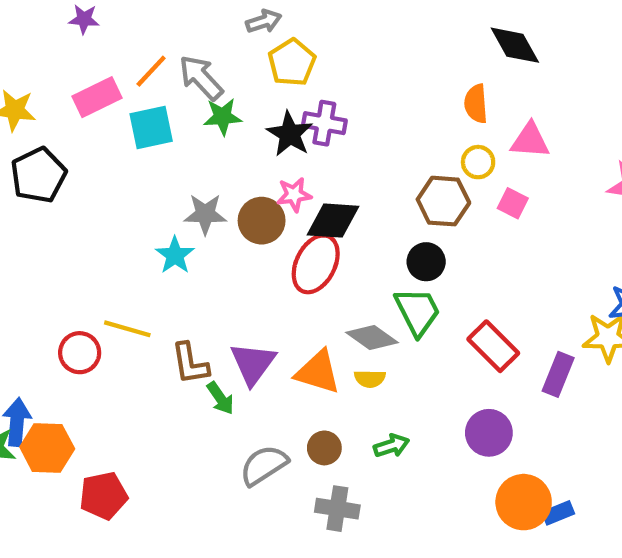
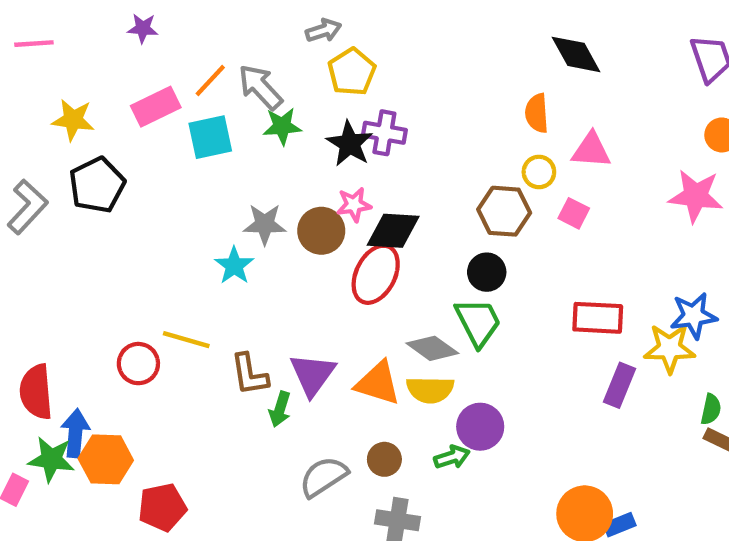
red rectangle: (493, 346) -> (598, 318), moved, turned -42
yellow semicircle: (370, 379) -> (430, 390), size x1.5
green arrow: (220, 398) -> (280, 409), turned 52
purple circle: (489, 433) -> (480, 427), moved

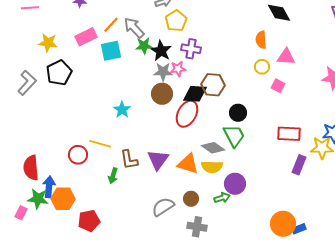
black star: (350, 144) -> (161, 51), moved
pink star: (354, 205) -> (178, 69), moved
brown hexagon: (504, 211) -> (213, 85), moved
gray star: (265, 224) -> (163, 72), moved
green arrow: (280, 409) -> (113, 176), moved

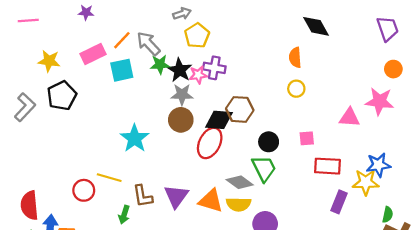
pink triangle: (286, 57) -> (349, 118), moved
pink star: (178, 69) -> (198, 75), moved
pink square: (278, 86) -> (307, 138), moved, turned -32
cyan star: (122, 110) -> (135, 138), size x1.4

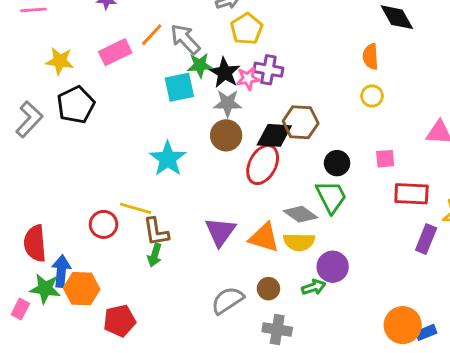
cyan square: (122, 70) -> (179, 87), moved
brown L-shape: (143, 196) -> (156, 232), moved

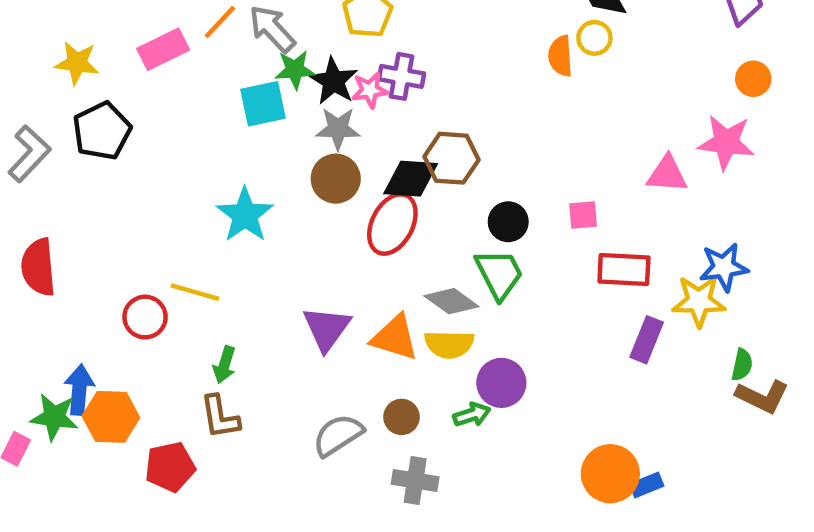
yellow circle: (372, 96) -> (594, 38), moved
brown L-shape: (156, 232) -> (220, 417), moved
red semicircle: (35, 243) -> (38, 267), moved

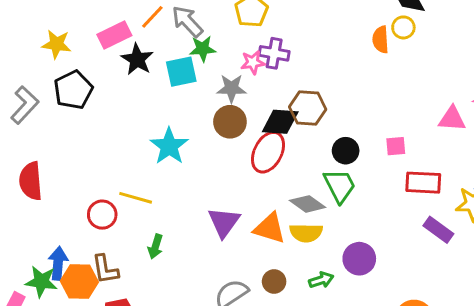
black star: (333, 81) -> (137, 59), moved
purple rectangle: (647, 340) -> (438, 230), turned -76
purple circle: (501, 383) -> (359, 259), moved
brown L-shape: (220, 417) -> (105, 269), moved

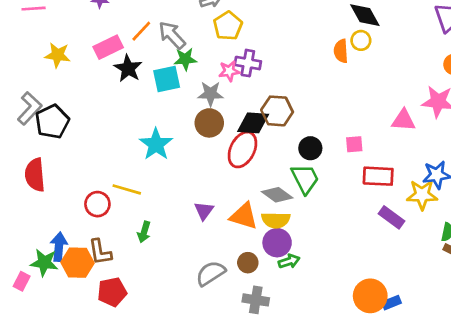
black pentagon: (73, 90) -> (52, 122), moved
purple triangle: (224, 222) -> (204, 211), size x0.7
purple circle: (359, 259) -> (277, 243), moved

